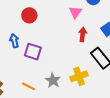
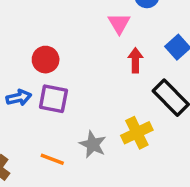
red circle: (29, 15) -> (46, 60), moved
blue arrow: (14, 41) -> (19, 98), moved, turned 96

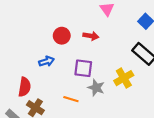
red arrow: (135, 60) -> (91, 36), moved, turned 104
purple square: (53, 99) -> (83, 68), moved

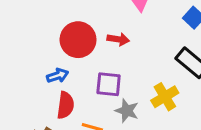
red circle: (62, 36) -> (78, 40), size x1.5
red semicircle: (25, 87) -> (66, 105), moved

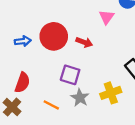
blue arrow: (58, 76) -> (23, 41), moved
red semicircle: (66, 105) -> (22, 83), moved

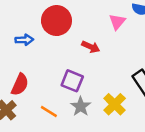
red circle: (54, 36) -> (56, 21), moved
yellow cross: (111, 93) -> (115, 104), turned -30

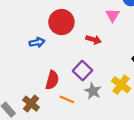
purple square: (72, 81) -> (82, 71), turned 30
red semicircle: (20, 85) -> (52, 80), moved

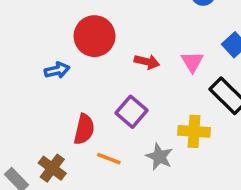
pink triangle: (113, 15) -> (192, 62), moved
yellow cross: (121, 85) -> (194, 131), turned -30
gray star: (93, 91) -> (159, 157), moved

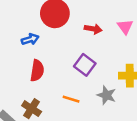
red semicircle: (84, 129) -> (37, 71), moved

